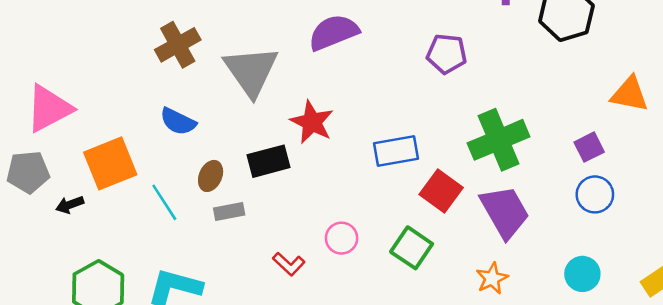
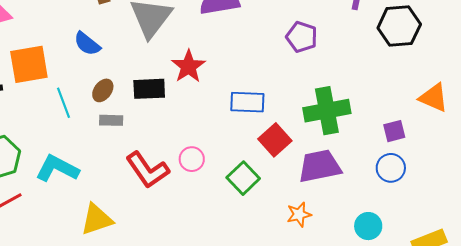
purple trapezoid: (505, 212) -> (320, 166), turned -84
red L-shape: (289, 264) -> (148, 170), size x1.8

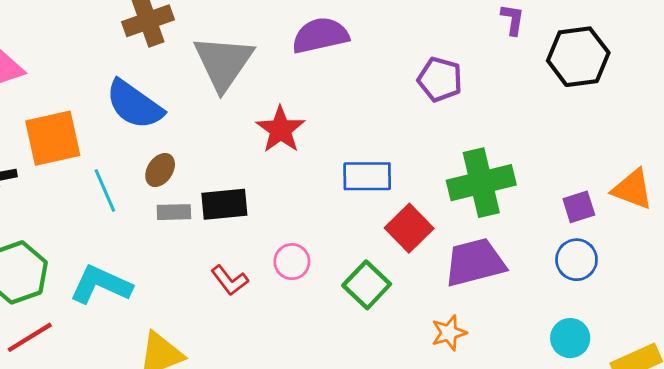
blue semicircle: (87, 44) -> (134, 105), size x1.5
black rectangle: (149, 89) -> (224, 204), moved
orange triangle: (434, 98) -> (632, 189), moved
red L-shape: (148, 170) -> (230, 280), size x0.6
cyan circle: (368, 226) -> (570, 338), moved

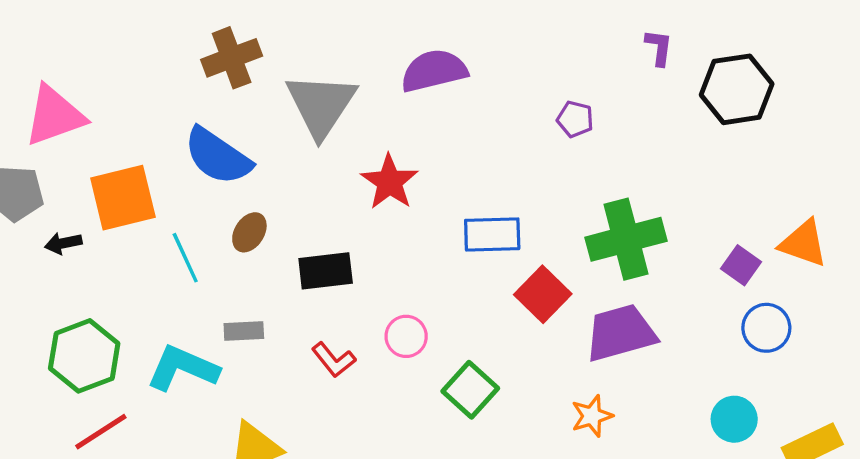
purple pentagon: (440, 79) -> (575, 119), size x0.7
purple square: (579, 207) -> (741, 265), turned -36
gray rectangle: (174, 212) -> (244, 331), moved
blue circle: (576, 260) -> (766, 328), moved
green square: (367, 285) -> (470, 390), moved

